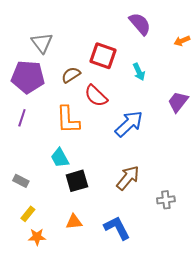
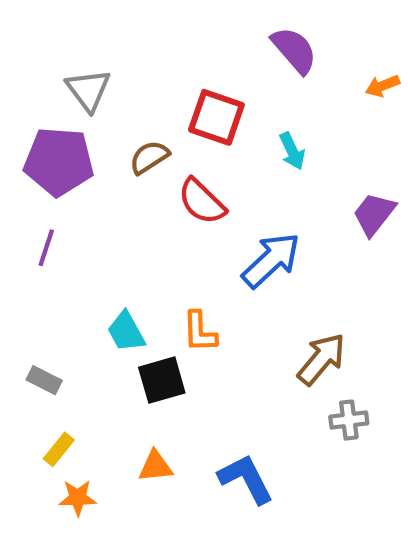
orange L-shape: (68, 120) -> (200, 332), moved, size x0.7
brown arrow: (128, 178) -> (322, 359), moved

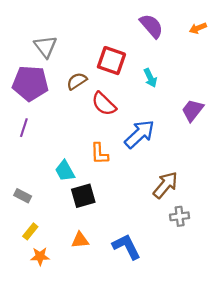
orange arrow: (382, 86) -> (198, 28), moved
orange L-shape: (200, 332) -> (100, 154), moved

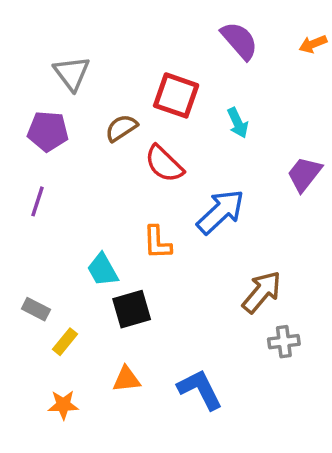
purple pentagon: (30, 83) -> (48, 131), size x0.7
yellow rectangle: (30, 231) -> (65, 342), moved

